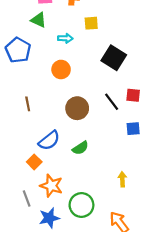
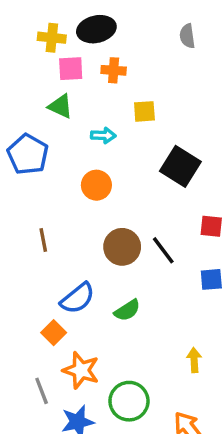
black line: (112, 102) -> (163, 250), moved

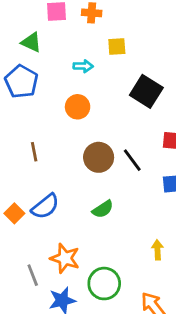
green triangle: (60, 106) -> (31, 42), moved
blue semicircle: (78, 298) -> (45, 206), moved
orange square: (54, 333) -> (14, 213), moved

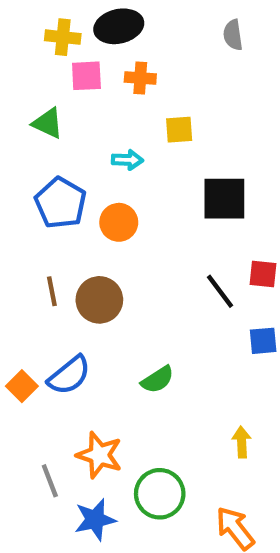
blue pentagon: (21, 82) -> (61, 203), moved
black square: (146, 91) -> (224, 199), turned -32
brown circle: (99, 157) -> (99, 300), moved
black line: (132, 160) -> (220, 291), moved

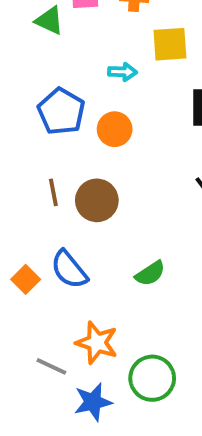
green triangle: (48, 123) -> (49, 21), moved
yellow square: (179, 130) -> (170, 44), size x1.4
blue semicircle: (69, 375) -> (69, 270), turned 90
gray line: (50, 481) -> (51, 366), turned -44

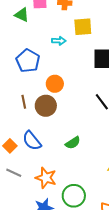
orange circle: (115, 129) -> (55, 84), moved
gray line: (51, 366) -> (14, 173), moved

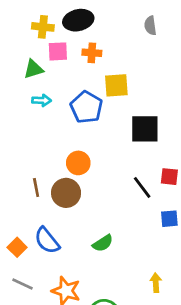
green triangle: (22, 15) -> (33, 69), turned -42
cyan arrow: (59, 41) -> (42, 100), moved
blue pentagon: (28, 61) -> (86, 107), moved

